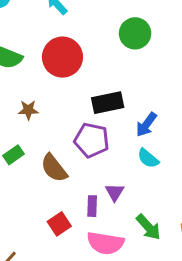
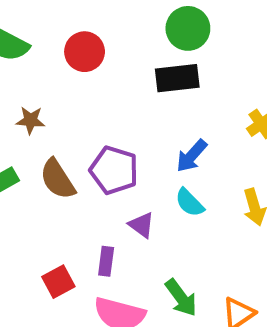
red circle: (62, 57) -> (85, 52), size x0.7
black rectangle: (108, 103) -> (177, 78), moved
brown semicircle: (54, 168) -> (58, 179), moved
purple triangle: (115, 192) -> (142, 225), moved, turned -30

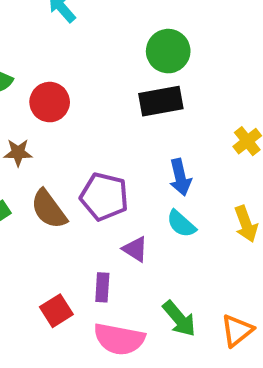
red circle: (85, 52) -> (50, 102), moved
blue arrow: (192, 156) -> (180, 177), turned -51

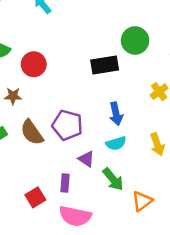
green circle: (168, 51) -> (135, 41), moved
cyan semicircle: (181, 224) -> (116, 143), turned -60
green arrow: (179, 319) -> (113, 179), moved
orange triangle: (237, 330) -> (142, 201), moved

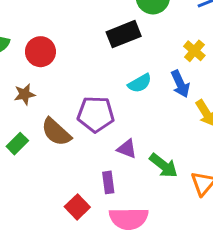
blue arrow: (116, 114) -> (180, 84), moved
cyan semicircle: (116, 143) -> (140, 83), moved

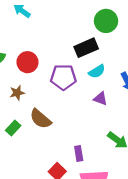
cyan semicircle: (140, 83) -> (97, 71), moved
purple pentagon: (96, 114) -> (63, 77), moved
purple triangle: (127, 149) -> (100, 99), moved

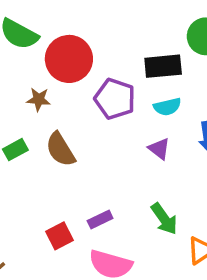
red circle: (27, 62) -> (69, 59), size x1.4
purple rectangle: (79, 153) -> (100, 220), turned 56

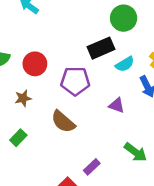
red circle: (69, 59) -> (35, 64), size x0.7
cyan semicircle: (167, 107) -> (125, 64), moved
brown semicircle: (60, 149) -> (63, 122), moved

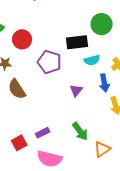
purple triangle: (117, 105) -> (76, 90), turned 32
brown semicircle: (63, 122) -> (17, 89), moved

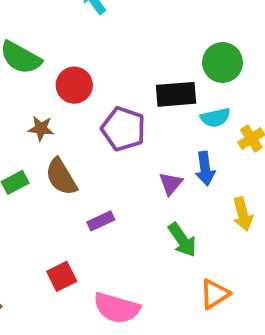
cyan semicircle: (92, 60) -> (215, 118), moved
blue arrow: (104, 83) -> (205, 169), moved
green arrow: (80, 131) -> (182, 240), moved
purple rectangle: (43, 133) -> (101, 221), moved

